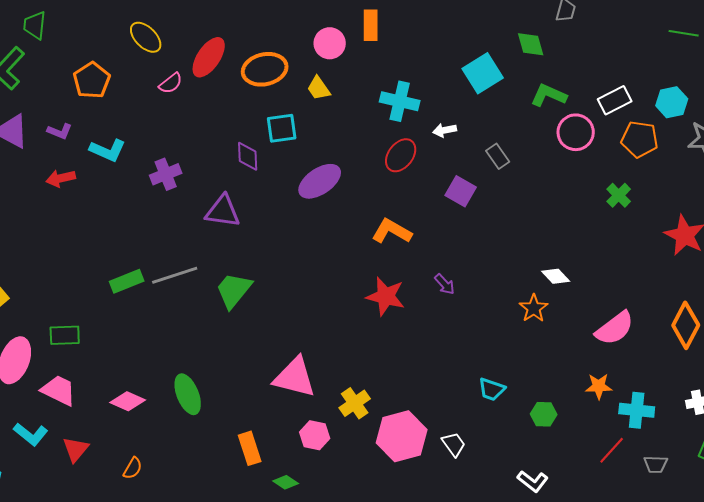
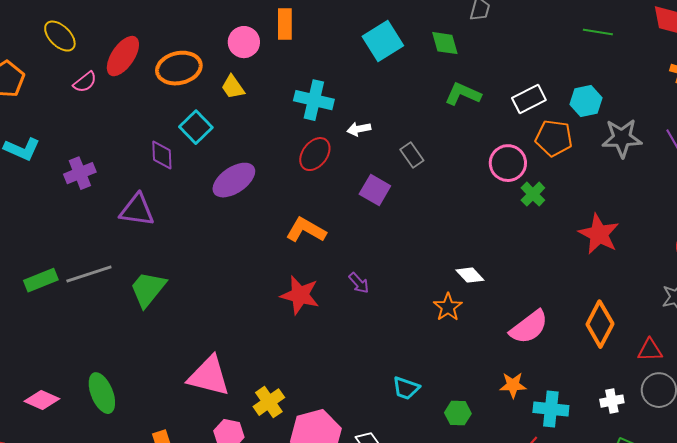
cyan square: (483, 73) -> (383, 41), moved
cyan square: (282, 128) -> (196, 127), turned -36
pink circle: (576, 132) -> (508, 163), moved

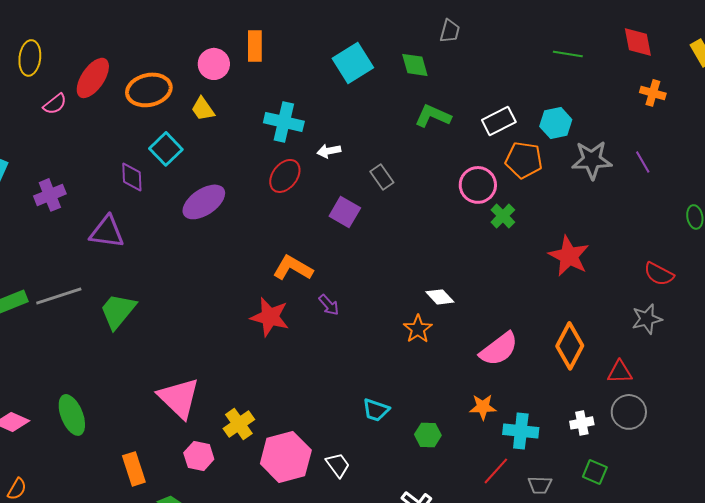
yellow ellipse: (60, 36) -> (30, 58), turned 52
orange L-shape: (306, 230) -> (293, 268), moved
pink triangle: (209, 376) -> (179, 398), turned 30

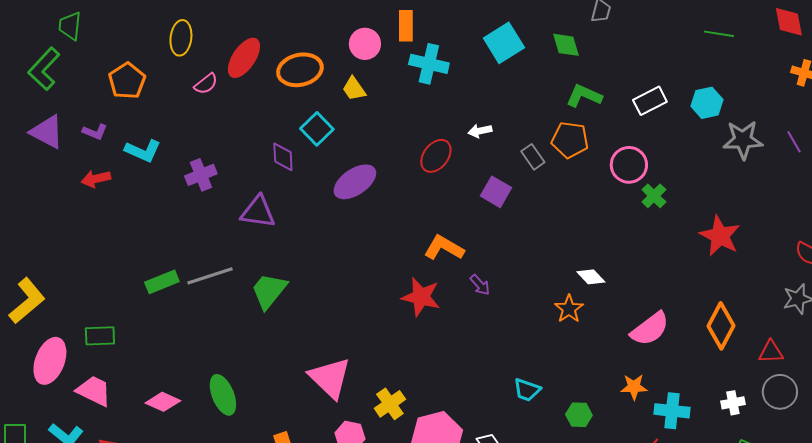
cyan cross: (284, 122) -> (429, 64), moved
orange pentagon: (524, 160) -> (570, 140), moved

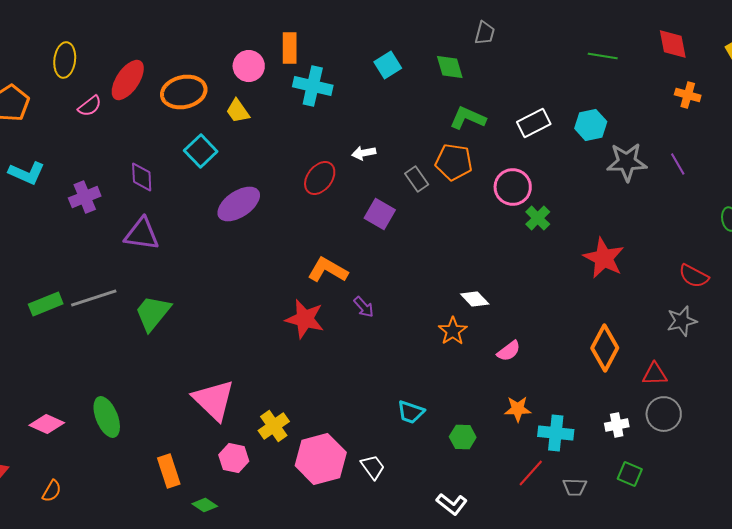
cyan square: (504, 43) -> (388, 65), size x0.7
purple diamond: (283, 157) -> (142, 177), moved
pink semicircle: (650, 329) -> (509, 351), moved, size x0.6

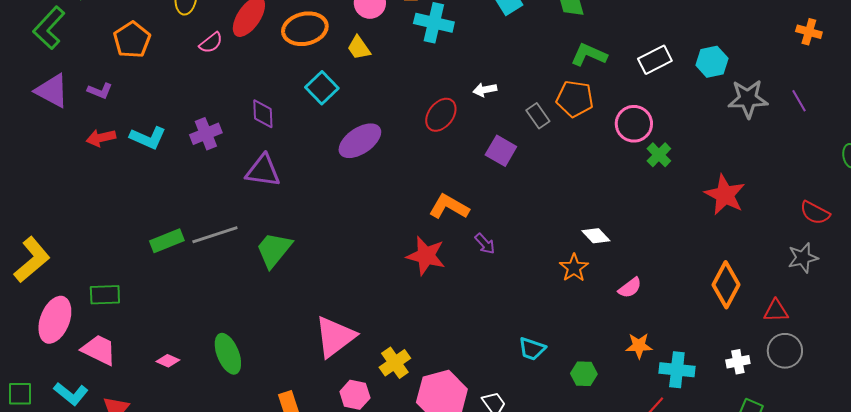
cyan L-shape: (27, 173) -> (148, 138), moved
pink triangle: (214, 400) -> (335, 337), turned 39
pink diamond: (47, 424) -> (168, 361), size x0.7

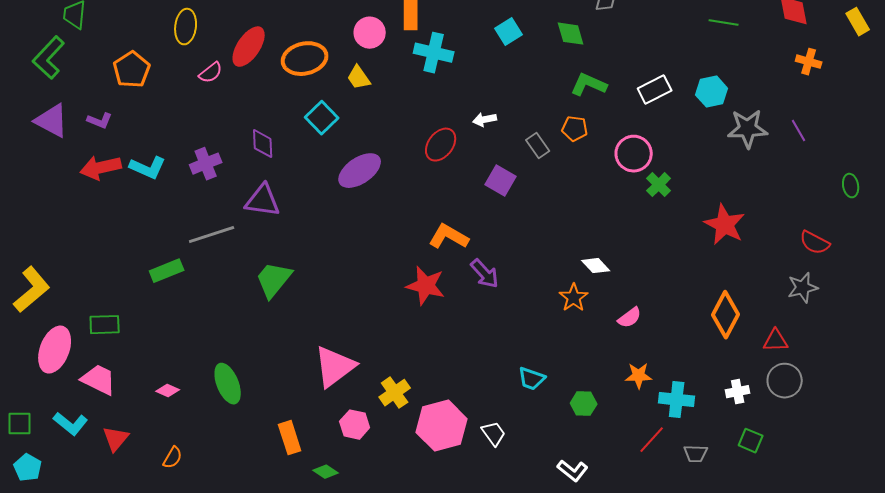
orange pentagon: (575, 99) -> (575, 129), size x0.7
red arrow: (101, 138) -> (101, 168), size x1.4
gray line: (215, 235) -> (212, 235), moved
purple arrow: (485, 244) -> (485, 274), size x1.4

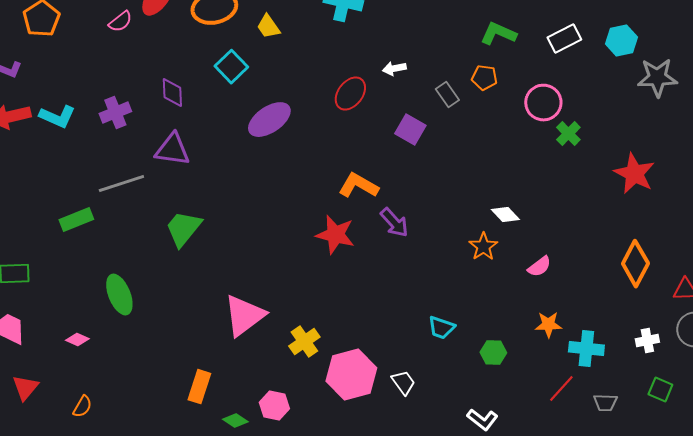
green ellipse: (228, 384) -> (119, 295), moved
pink hexagon: (355, 425) -> (274, 406), moved
orange rectangle: (290, 438) -> (199, 387), turned 36

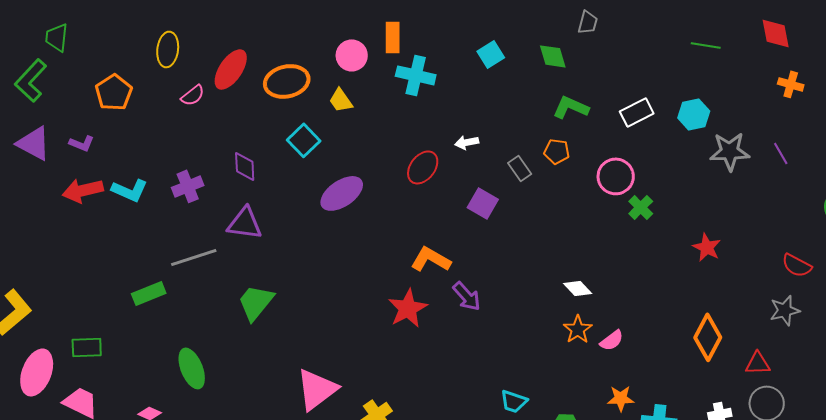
red star: (634, 174) -> (707, 247), size x0.7
red star: (335, 235) -> (408, 308), turned 30
orange star: (483, 247) -> (578, 329), moved

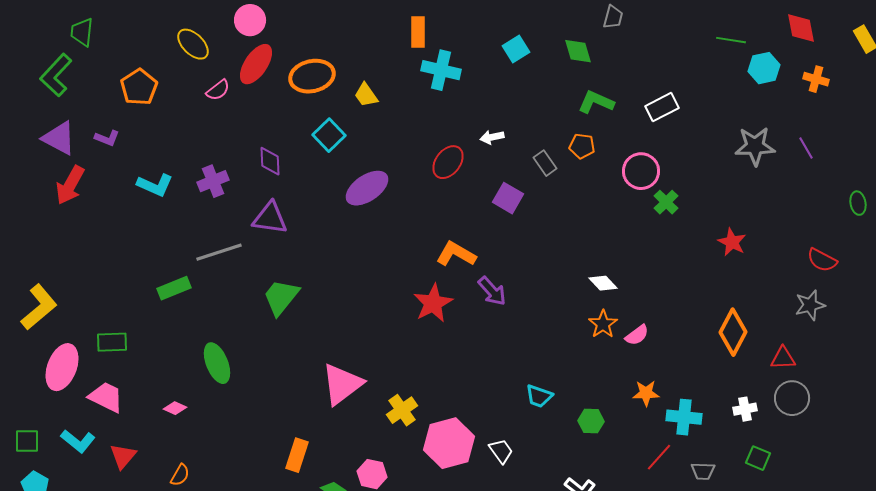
yellow ellipse: (168, 49) -> (193, 44), turned -52
pink circle: (352, 55) -> (250, 20), moved
cyan hexagon: (694, 114) -> (764, 68), moved
red arrow: (83, 190) -> (70, 185), moved, turned -48

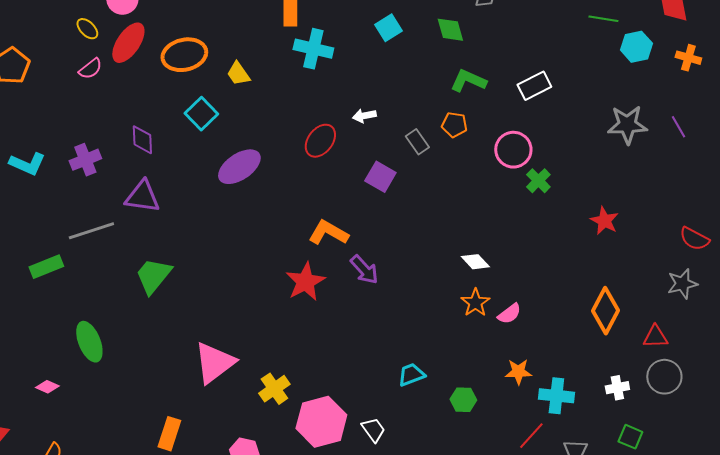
yellow ellipse: (193, 44) -> (87, 29), moved, size x0.7
cyan trapezoid: (539, 396) -> (411, 375), turned 140

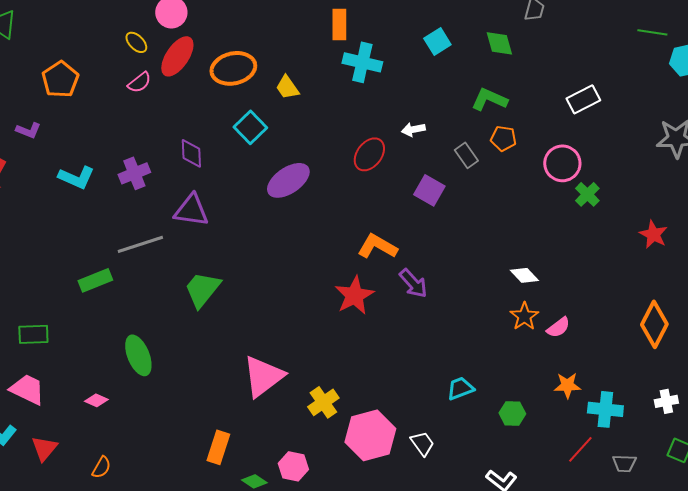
green L-shape: (468, 81) -> (489, 99), moved

